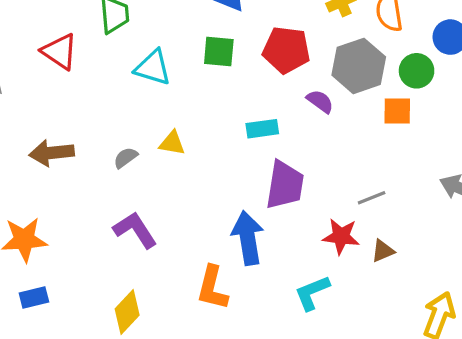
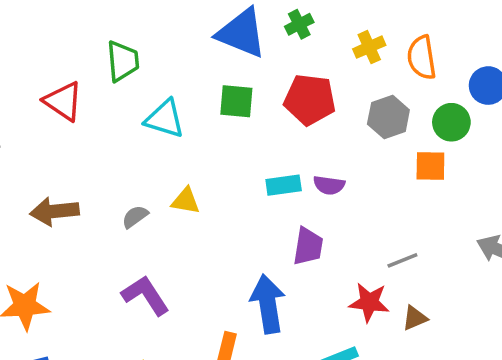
gray hexagon: (359, 66) -> (388, 117), size x0.7
purple semicircle: (320, 101) -> (329, 185), moved, turned 152
purple trapezoid: (285, 185) -> (308, 246), size x0.7

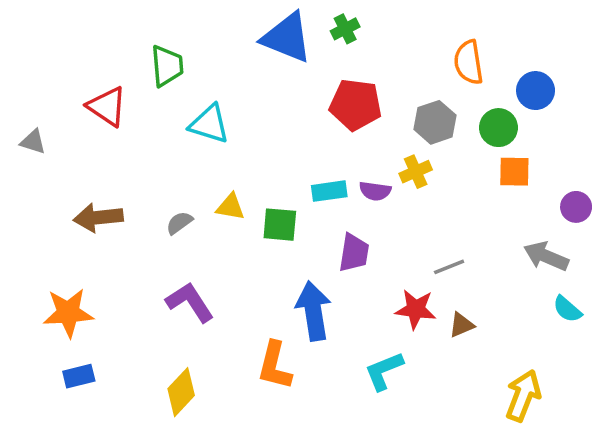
yellow cross: (369, 47) -> (416, 172), moved
green square: (236, 101) -> (280, 225), moved
orange square: (430, 166) -> (514, 172), moved

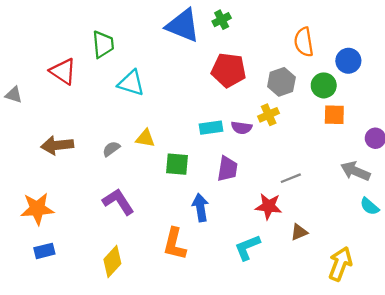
green square: (280, 225) -> (177, 164), moved
blue arrow: (313, 311) -> (200, 208), size x0.7
brown triangle: (461, 325) -> (299, 232), moved

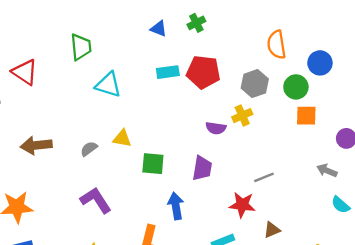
blue triangle: (183, 26) -> (159, 29), size x0.5
red triangle: (63, 71) -> (25, 72), moved
cyan rectangle: (211, 128) -> (168, 72), moved
gray arrow: (355, 171) -> (327, 170), size x0.7

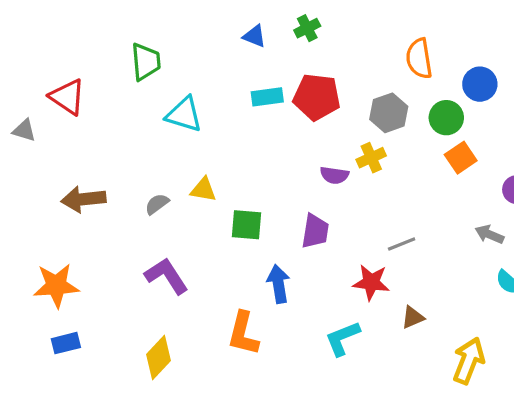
orange square: (306, 116) -> (461, 158), turned -35

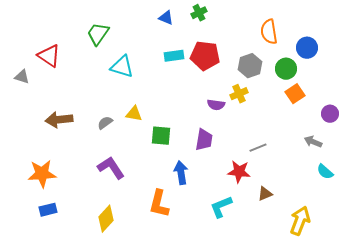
green trapezoid: (146, 62) -> (98, 34), turned -140

